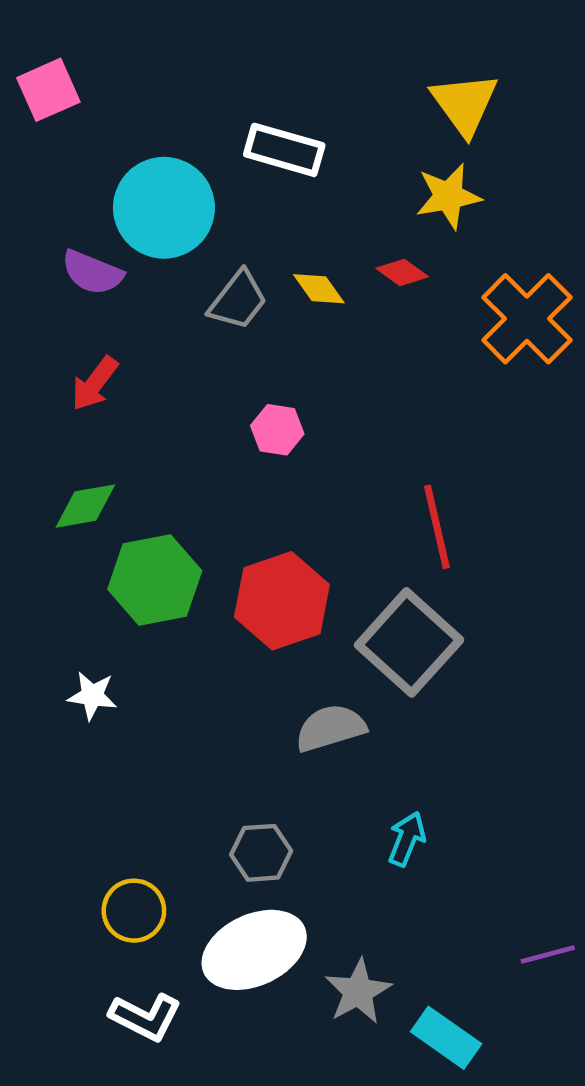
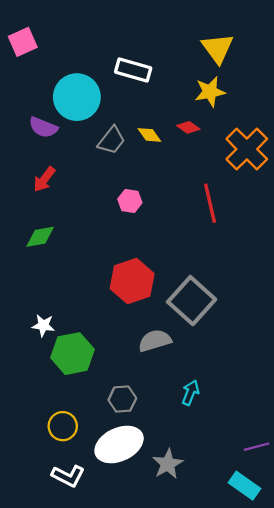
red line: (437, 527) -> (210, 203), moved
green hexagon: (155, 580) -> (72, 354), moved
cyan rectangle: (446, 1038) -> (245, 486), moved

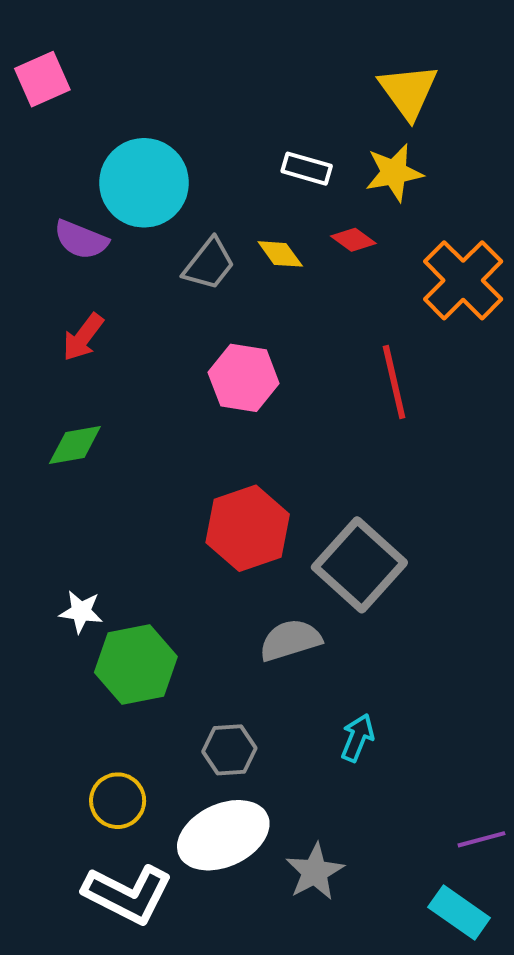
white rectangle: (133, 70) -> (307, 169), moved, size x0.7
pink hexagon: (130, 201) -> (244, 378), size x1.5
white L-shape: (68, 476) -> (128, 894), size x1.4

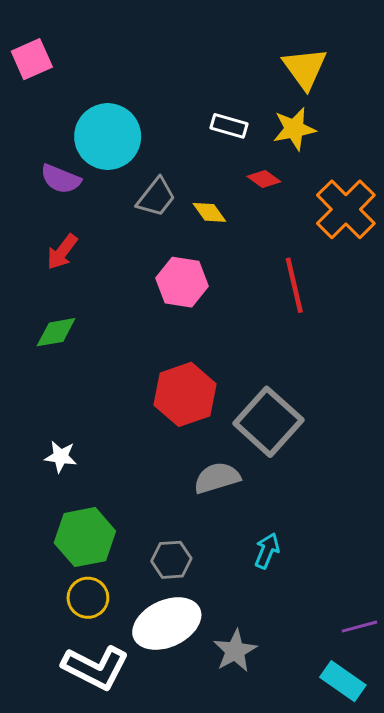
yellow diamond: (280, 254) -> (209, 212), moved
green hexagon: (136, 664) -> (85, 537), moved

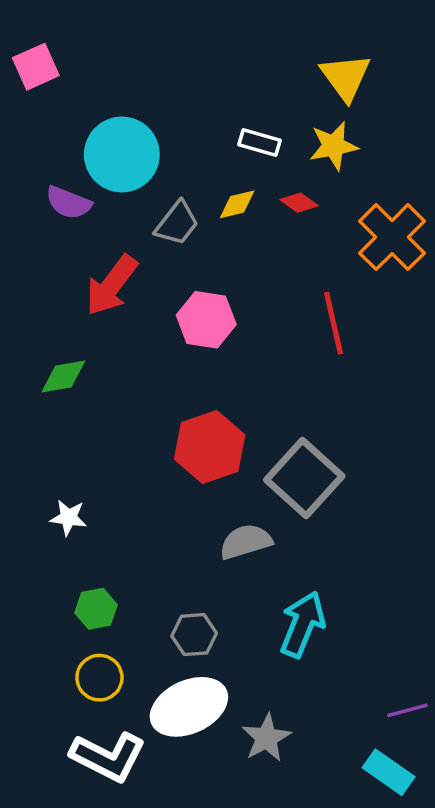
yellow diamond: (209, 212) -> (237, 204), moved, turned -68
red arrow: (62, 252) -> (112, 285), moved, size x1.5
green hexagon: (85, 537) -> (96, 609), size x0.6
cyan arrow: (267, 551) -> (303, 624), size x1.6

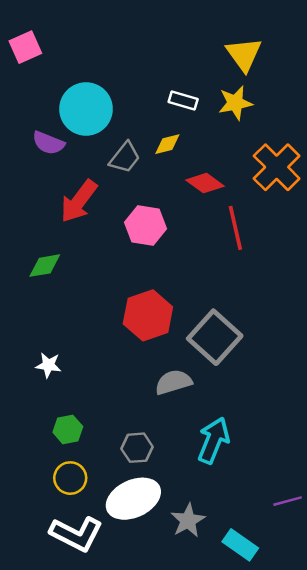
red diamond: (299, 203) -> (205, 183), moved, size x1.4
cyan rectangle: (389, 772) -> (240, 545), moved

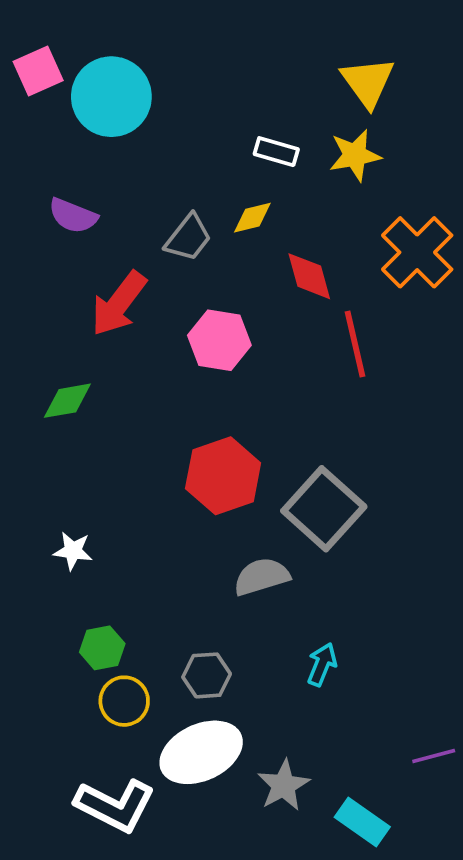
cyan circle: (86, 109) -> (111, 97), moved
red diamond: (205, 183) -> (309, 276), turned 39
cyan arrow: (213, 440) -> (322, 664), size x0.6
yellow circle: (70, 478) -> (124, 701), moved

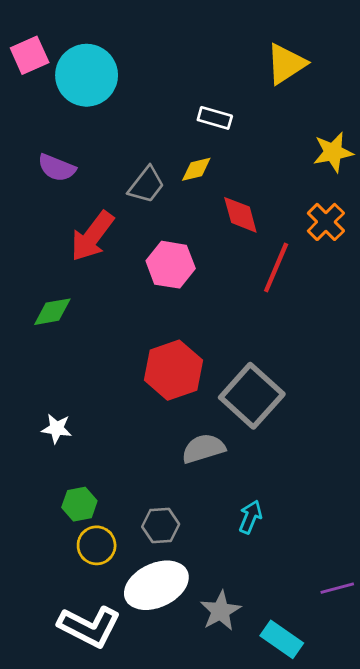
yellow triangle: (368, 82) -> (286, 64), turned 33
yellow star: (355, 155) -> (333, 152), moved
orange cross: (417, 252) -> (326, 222), moved, size x0.7
red line: (355, 344) -> (276, 268), turned 36

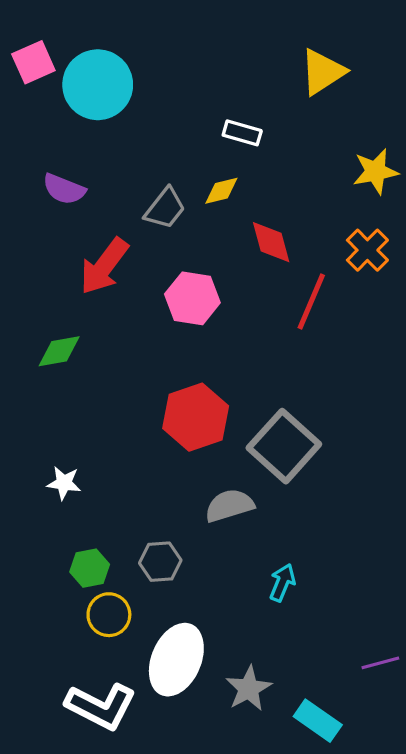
gray hexagon: (161, 525) -> (160, 562), moved
white ellipse: (156, 585) -> (176, 660), turned -42

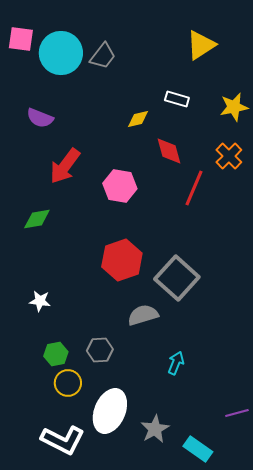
pink square: (33, 62) -> (21, 39), turned 32
white rectangle: (242, 133) -> (177, 99), moved
gray trapezoid: (165, 208) -> (103, 56), moved

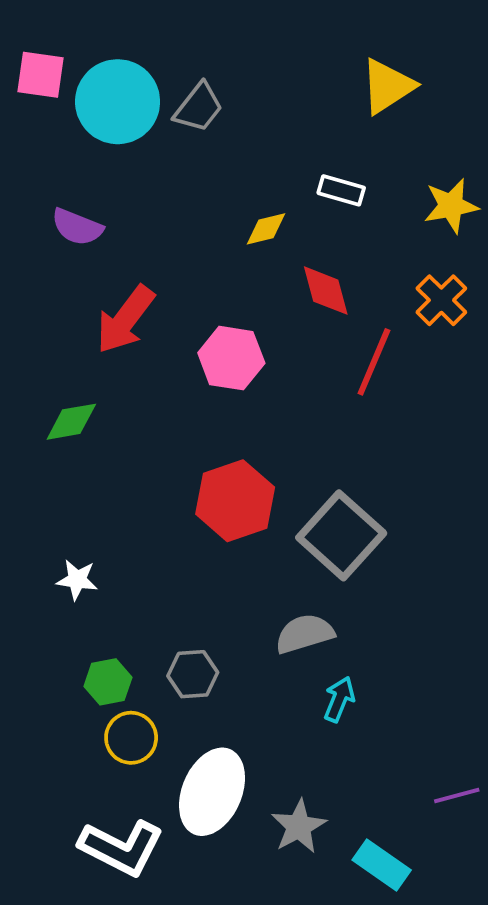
gray semicircle: (143, 315) -> (305, 634), moved

